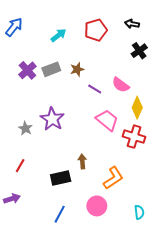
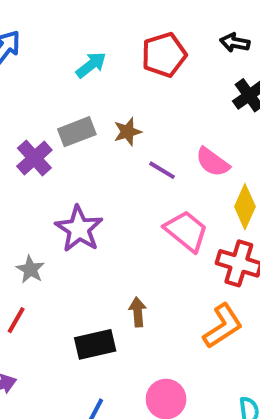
purple cross: (27, 70) -> (34, 158), moved
gray star: (25, 128) -> (30, 269), moved
orange L-shape: (113, 178) -> (223, 326), moved

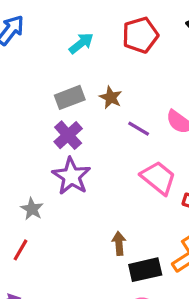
brown star: (128, 132) -> (111, 97), turned -30
purple cross: (34, 158) -> (68, 135), moved
black rectangle: (95, 344) -> (145, 270), moved

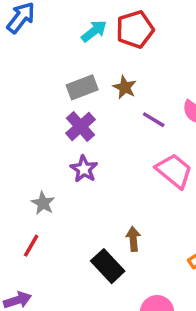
red pentagon: (140, 35) -> (135, 29), moved
purple star: (71, 176) -> (84, 169), size x0.7
black rectangle: (145, 270) -> (108, 266), moved, turned 60

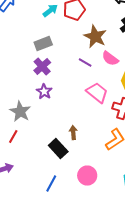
brown star: (125, 87) -> (95, 36), moved, size x1.6
gray star: (43, 203) -> (20, 112), size x1.5

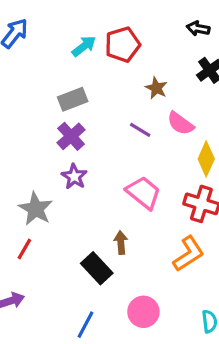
brown star: (95, 36) -> (156, 88), size x0.6
pink trapezoid: (97, 92) -> (143, 193), moved

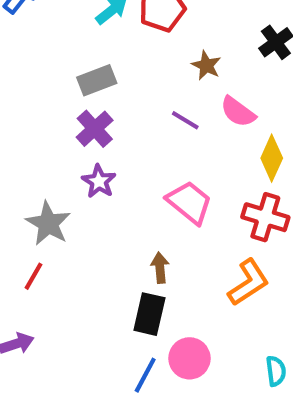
black rectangle: (97, 268) -> (149, 314), moved, turned 56
blue line: (85, 325) -> (145, 375), moved

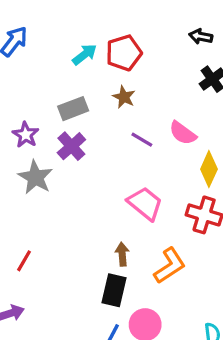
brown star: (206, 65) -> (124, 97), moved
purple star: (99, 181) -> (26, 135), moved
gray star: (48, 223) -> (35, 177), moved
orange L-shape: (248, 282) -> (170, 266), moved

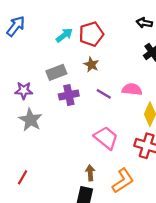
pink semicircle: (183, 133) -> (132, 89), turned 150
purple star: (26, 135) -> (24, 90), turned -30
purple cross: (71, 146) -> (69, 95), moved, turned 30

